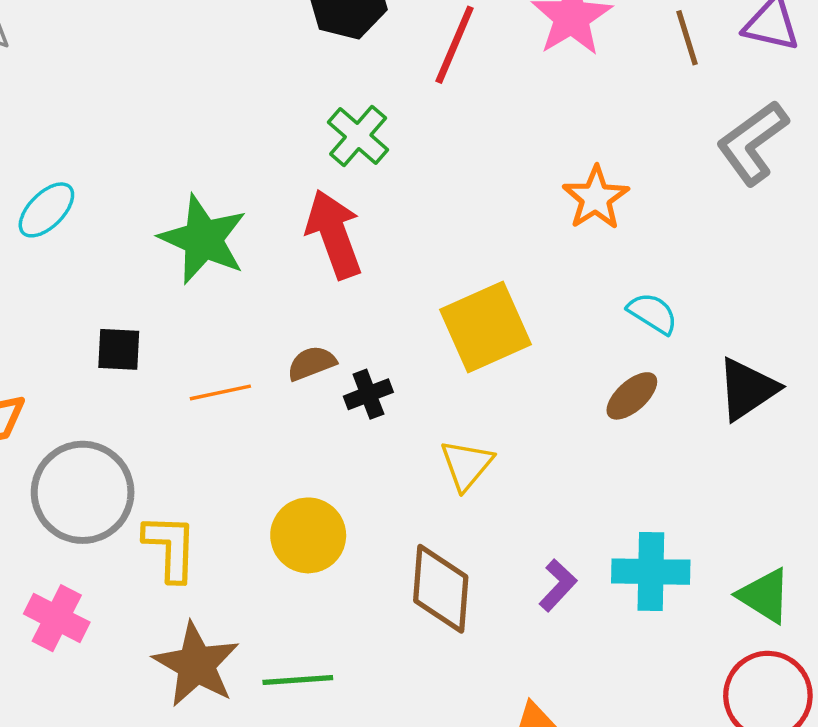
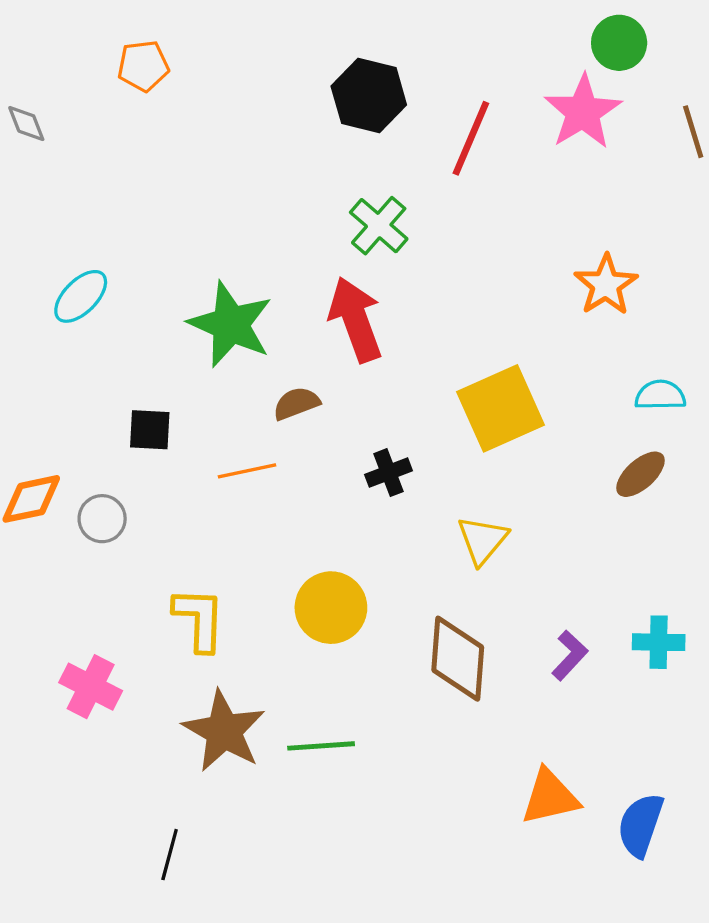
cyan semicircle: (653, 313) -> (660, 395), turned -33
brown semicircle: (312, 363) -> (296, 403), moved
gray circle: (83, 492) -> (102, 519), moved, size x0.5
cyan cross: (651, 572) -> (659, 642), size x0.7

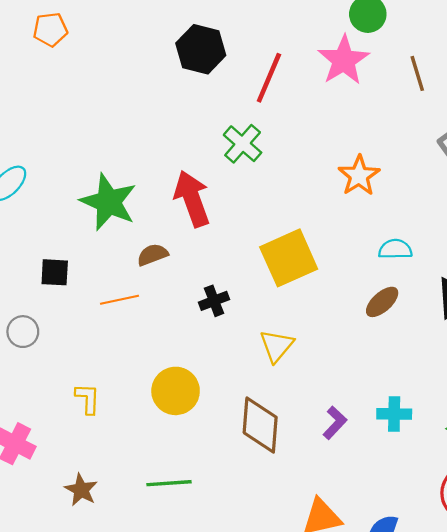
green cross: (379, 226) -> (243, 144), moved
yellow L-shape: (199, 619) -> (88, 399), size x0.7
brown star: (224, 731) -> (81, 490), moved, size x0.6

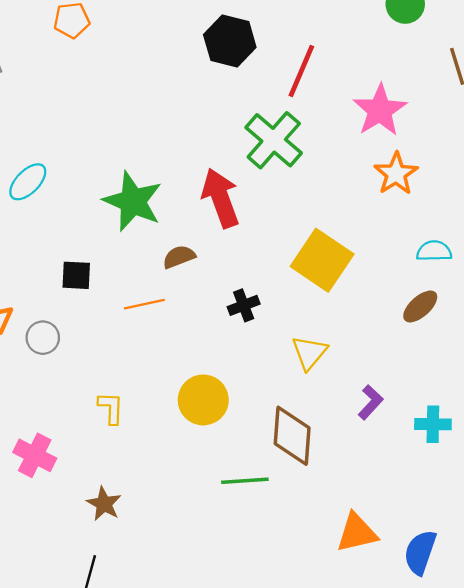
pink star: (344, 60) -> (380, 110), moved
green cross: (243, 144) -> (274, 140), size x1.4
yellow square: (289, 258) -> (322, 260), turned -32
purple L-shape: (335, 423) -> (371, 402), moved
green line: (169, 483) -> (245, 481), moved

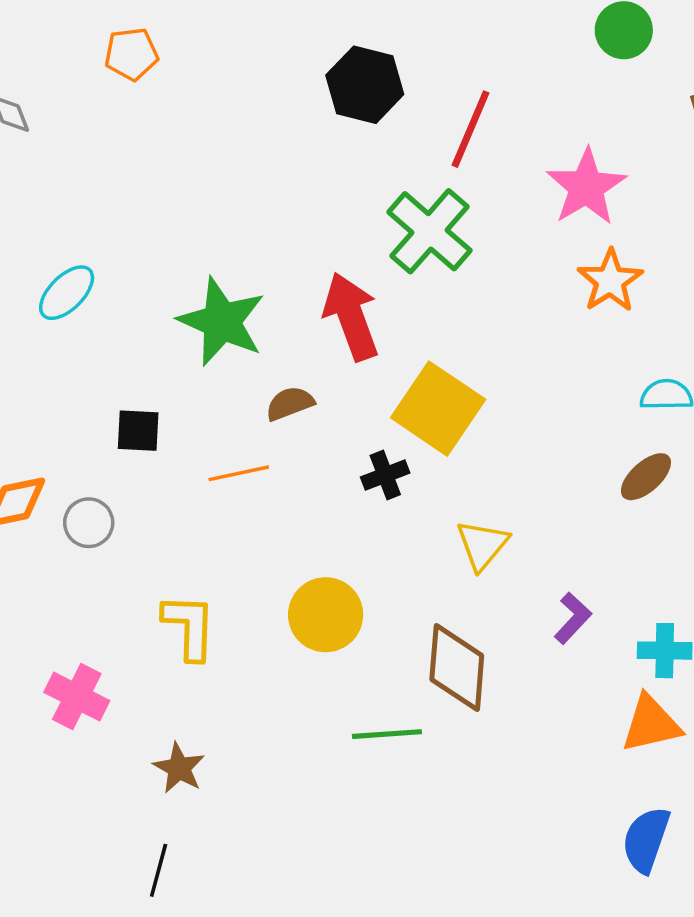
yellow square: (322, 260) -> (438, 409), moved
yellow L-shape: (111, 408) -> (189, 627), size x1.4
orange triangle: (357, 533) -> (651, 724), moved

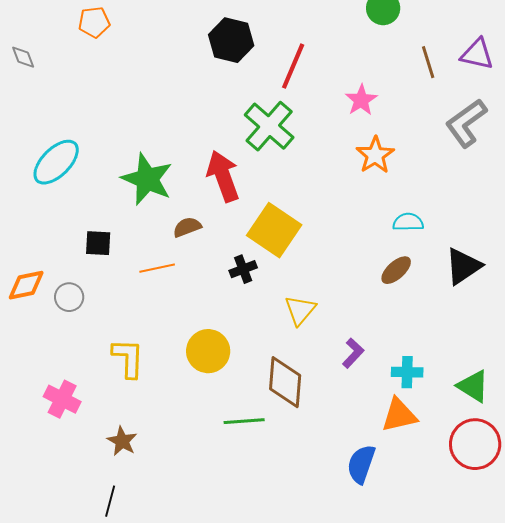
pink star: (586, 187) -> (361, 100), size x0.7
cyan ellipse: (67, 293) -> (56, 162), size x1.4
blue semicircle: (646, 840) -> (361, 464), moved

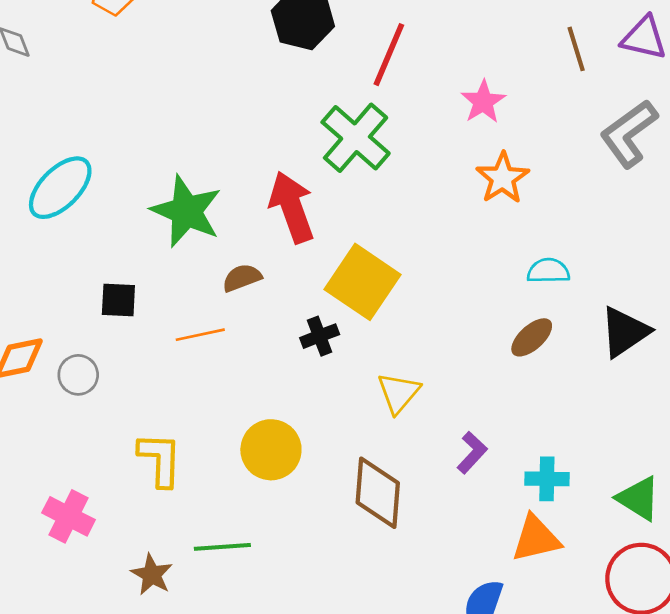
green line: (244, 421) -> (222, 547), moved

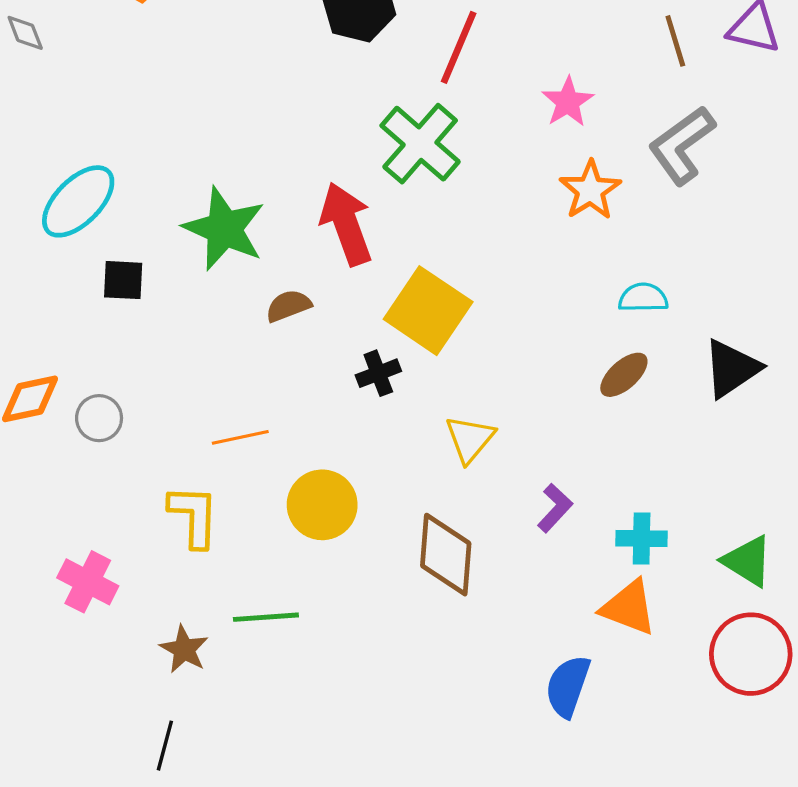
gray L-shape: (629, 134) -> (682, 145), moved
black square: (118, 300) -> (123, 280), moved
orange line: (200, 335) -> (240, 437), moved
orange triangle: (536, 539) -> (629, 608), turned 34

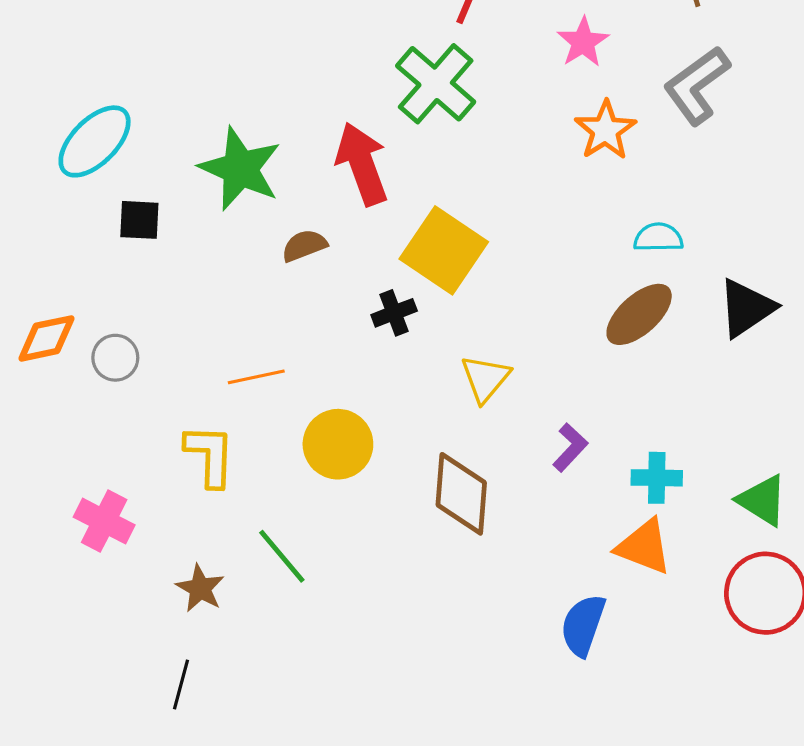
brown ellipse: (624, 375) -> (639, 314), size x1.4
green line: (266, 617) -> (282, 556), turned 54

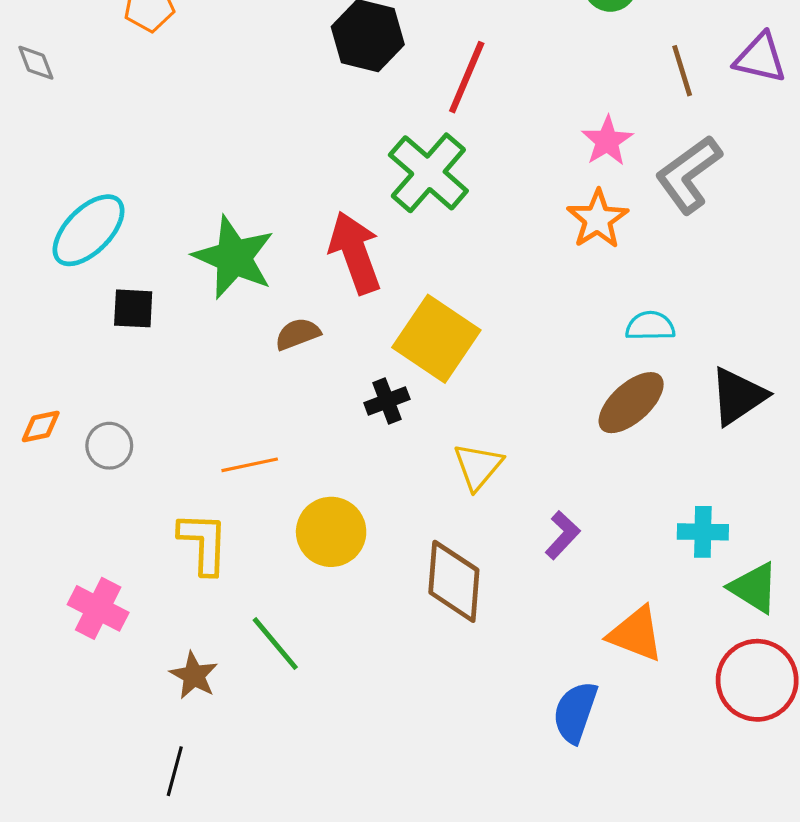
pink star: (583, 42) -> (607, 141), moved
orange diamond: (46, 338) -> (41, 427), size x0.7
cyan cross: (657, 478) -> (703, 532), moved

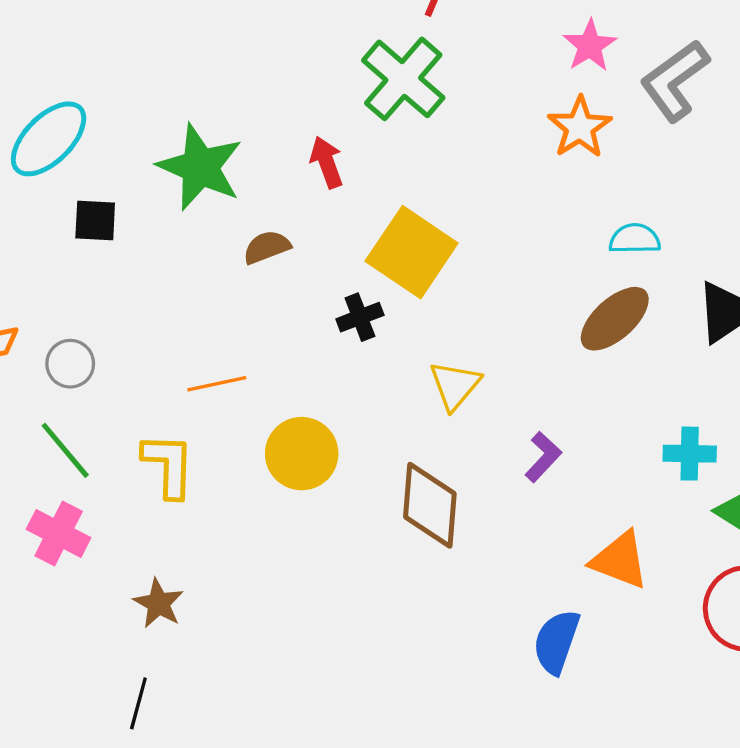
red arrow: (355, 253) -> (327, 162), size x0.6
green line: (275, 644) -> (65, 450), moved

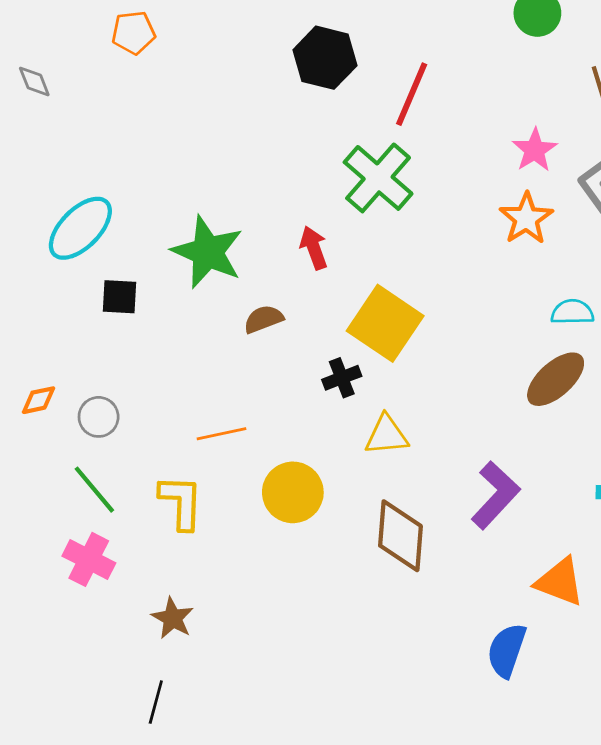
yellow triangle: (455, 385) -> (386, 435), moved, turned 45
purple L-shape: (543, 457) -> (495, 495), size x1.6

